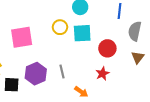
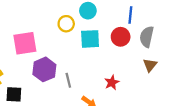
yellow circle: (60, 27) -> (66, 24), moved
red circle: (107, 48) -> (121, 37), moved
purple hexagon: (36, 74) -> (44, 69), moved

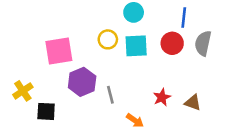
yellow circle: (66, 24) -> (108, 39), moved
brown triangle: (150, 65) -> (193, 102), moved, turned -48

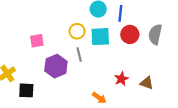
blue line: (184, 18) -> (120, 13), moved
pink square: (59, 51) -> (37, 41), size x0.6
gray line: (110, 95) -> (79, 54), moved

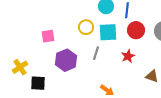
gray line: (79, 54) -> (96, 53), moved, turned 32
red star: (121, 79) -> (128, 56), moved

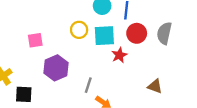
gray line: (96, 53) -> (88, 85), moved
red star: (128, 56) -> (119, 55), moved

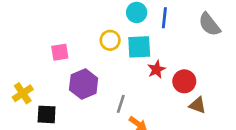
red circle: (137, 33) -> (184, 81), moved
gray semicircle: (164, 33) -> (209, 24), moved, turned -50

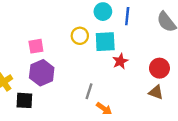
red circle: (184, 81) -> (159, 68), moved
purple hexagon: (84, 84) -> (42, 73), moved

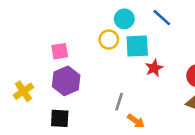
cyan circle: (103, 12) -> (124, 19), moved
blue line: (127, 16) -> (162, 18), turned -54
black square: (24, 100) -> (60, 118), moved

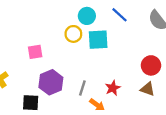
pink square: (60, 51) -> (35, 52), moved
red star: (154, 68) -> (113, 88), moved
purple hexagon: (66, 81) -> (51, 82), moved

